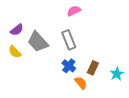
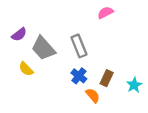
pink semicircle: (74, 11) -> (105, 13), moved
yellow semicircle: (15, 52) -> (26, 69), moved

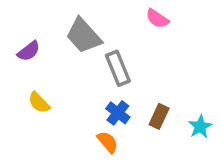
pink semicircle: (105, 13) -> (157, 19), turned -119
gray trapezoid: (43, 48) -> (84, 36), moved
orange semicircle: (93, 95) -> (108, 142), moved

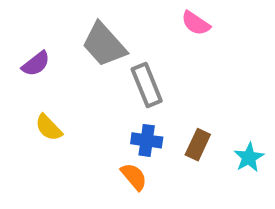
blue cross: (118, 113) -> (147, 140), turned -30

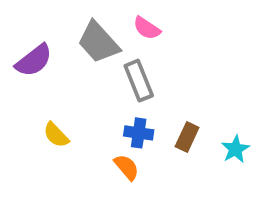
pink semicircle: (196, 23) -> (147, 28), moved
purple semicircle: (36, 64) -> (34, 60), size x1.4
yellow semicircle: (49, 128) -> (56, 135), moved

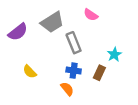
pink semicircle: (147, 28) -> (91, 15), moved
gray trapezoid: (98, 42) -> (52, 22), turned -80
cyan star: (235, 149) -> (114, 54), moved

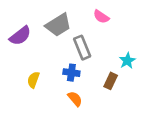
blue cross: (74, 71) -> (71, 73), moved
yellow semicircle: (30, 72) -> (33, 80), turned 64

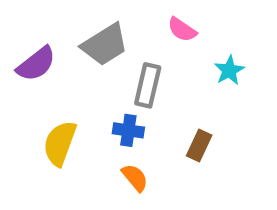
gray rectangle: (82, 48) -> (148, 85), turned 35
cyan star: (127, 61) -> (229, 70), moved
yellow semicircle: (33, 80) -> (60, 143), size x1.5

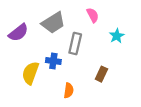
pink semicircle: (182, 30) -> (93, 15), turned -152
blue cross: (128, 130) -> (53, 61), moved
orange semicircle: (135, 178) -> (69, 90), turned 48

